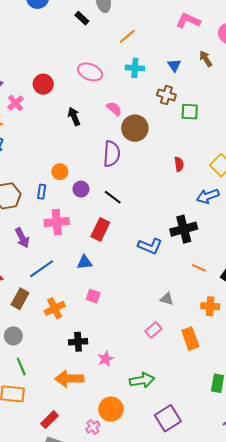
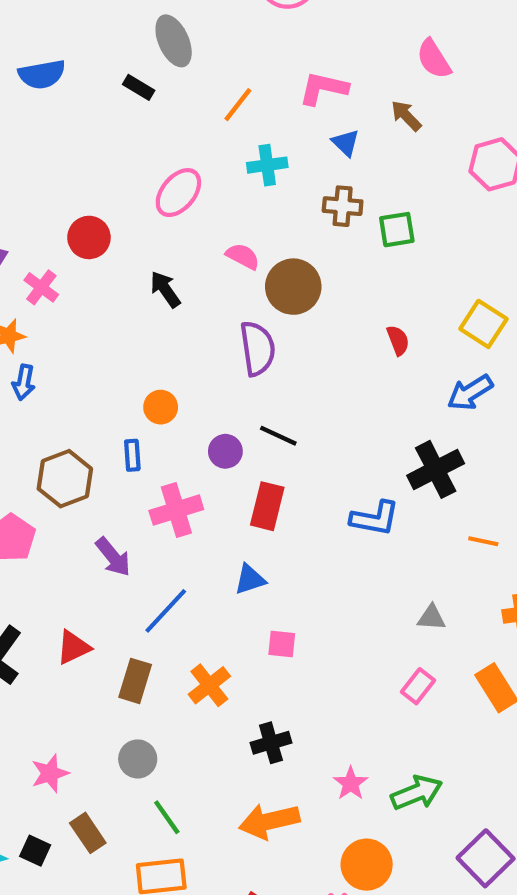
pink L-shape: (188, 21) -> (323, 88), moved
pink ellipse: (90, 72) -> (178, 193), turned -60
purple circle: (81, 189) -> (225, 451), moved
pink star: (106, 359) -> (351, 783), moved

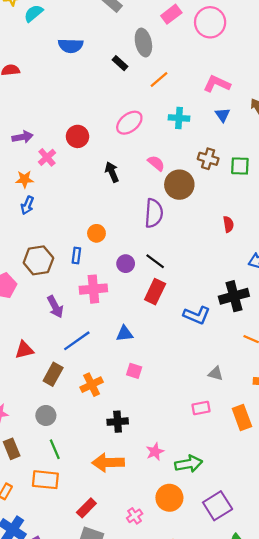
orange line: (238, 105) -> (159, 79), moved
brown cross: (343, 206) -> (208, 159), moved
red rectangle: (267, 506) -> (155, 292), moved
pink rectangle: (418, 686) -> (201, 408), turned 30
orange circle: (367, 865) -> (169, 498), moved

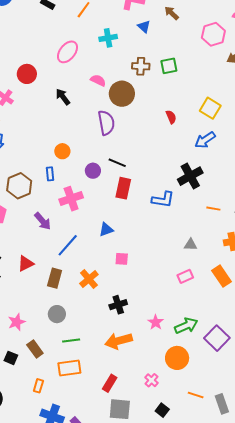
green line: (55, 449) -> (71, 341), turned -60
purple square: (218, 506) -> (217, 338), moved

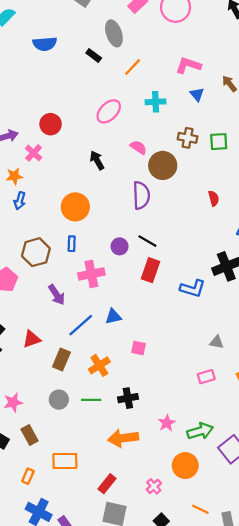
red circle: (27, 74) -> (51, 124), moved
orange circle: (62, 151) -> (75, 207), moved, size x1.6
blue triangle: (106, 230) -> (113, 317), moved
green line: (71, 341) -> (91, 400), moved

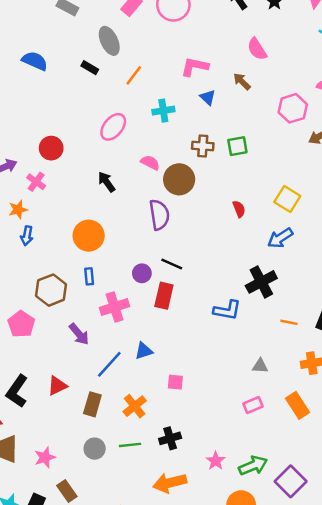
blue semicircle: (45, 44) -> (35, 61), turned -145
red rectangle: (150, 270) -> (164, 296), moved

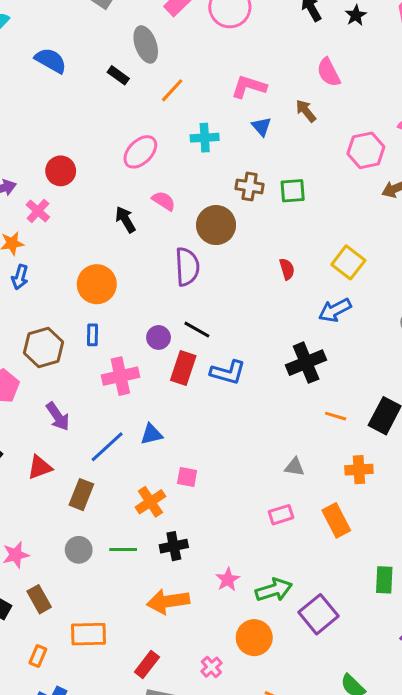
pink semicircle: (150, 163) -> (164, 201), moved
blue L-shape: (227, 310) -> (228, 372), moved
purple arrow: (79, 334) -> (58, 416), moved
orange cross: (135, 406) -> (150, 502), moved

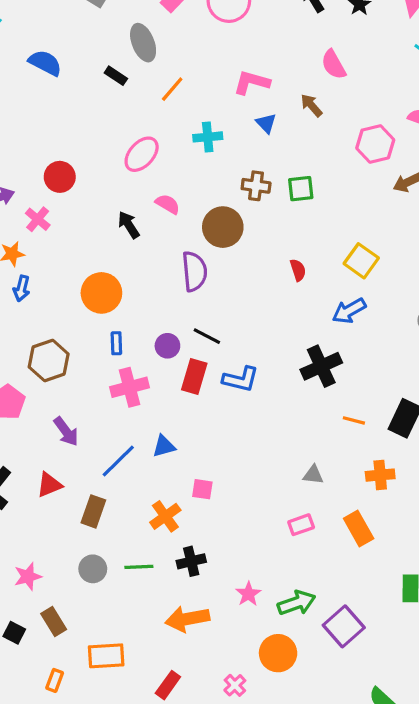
blue rectangle: (92, 335) -> (116, 343), moved

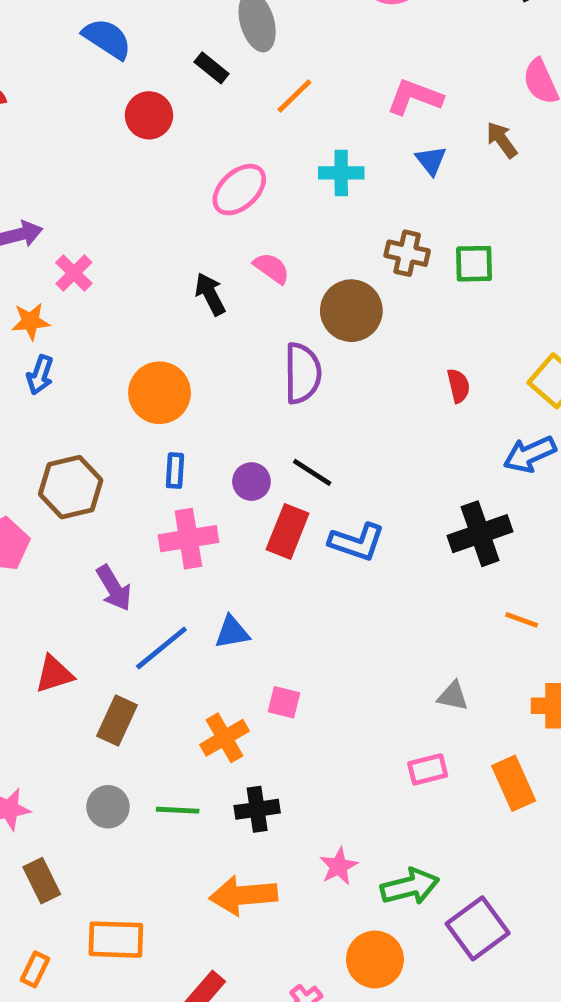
red circle: (60, 177) -> (149, 115), moved
purple arrow: (66, 431) -> (114, 588), moved

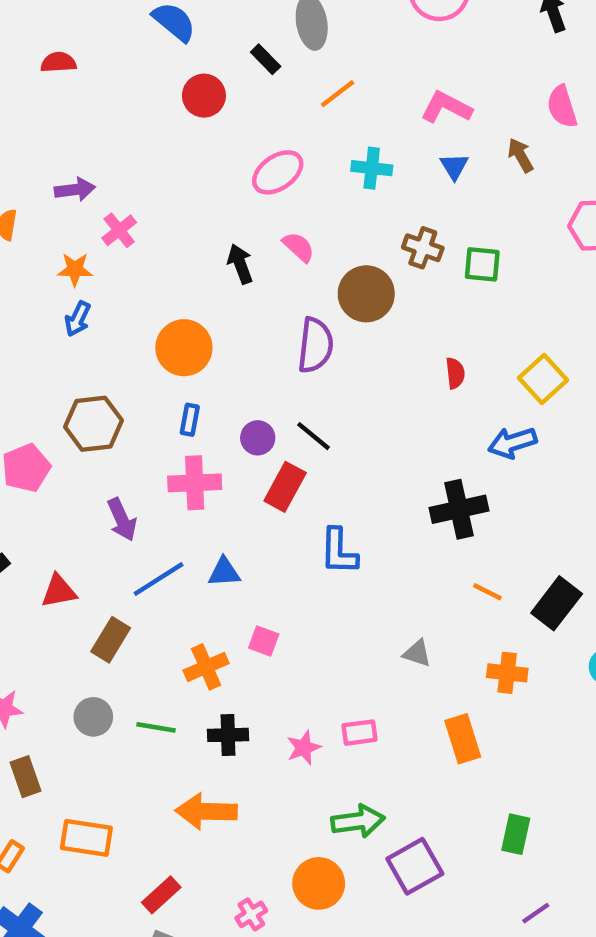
blue L-shape: (357, 542) -> (339, 551), moved, turned 66
pink rectangle: (428, 769) -> (359, 733), moved
pink star: (339, 866) -> (304, 748), moved

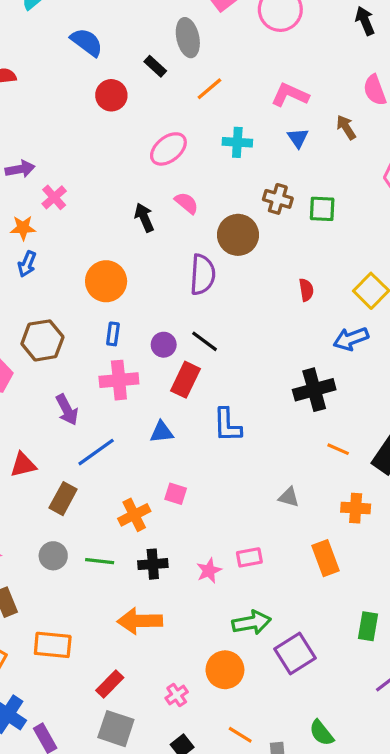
blue triangle: (224, 572) -> (162, 432), moved

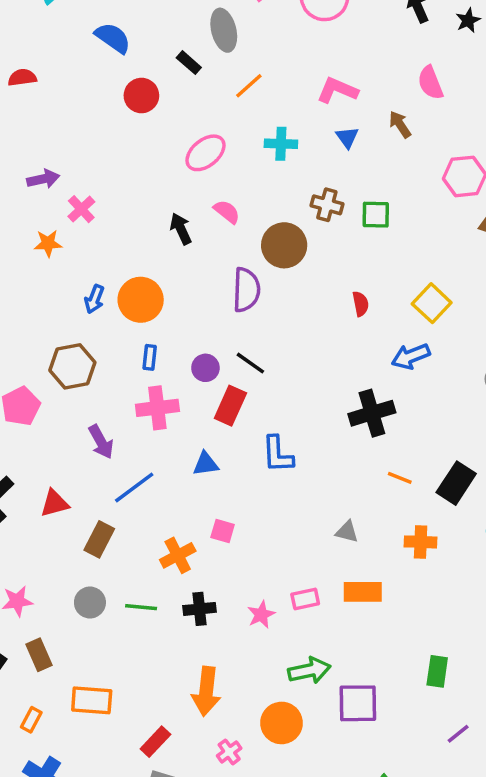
blue arrow: (27, 264) -> (94, 299), moved
orange rectangle: (326, 558) -> (363, 592), moved, turned -68
orange arrow: (140, 621) -> (206, 691), moved, turned -81
purple square: (295, 654) -> (358, 703), turned 33

